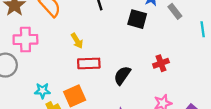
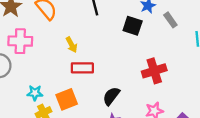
red cross: (161, 63) -> (154, 71), size x1.5
black semicircle: (122, 75) -> (111, 96), moved

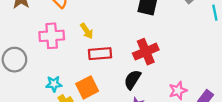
pink cross: (20, 41) -> (52, 36), moved
red cross: (154, 71) -> (146, 52), moved

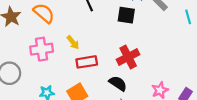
black semicircle: (132, 80) -> (118, 83), turned 96

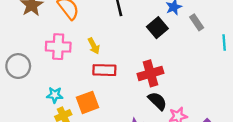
black square: (126, 15) -> (157, 28), turned 30
black semicircle: (118, 83) -> (157, 101), moved

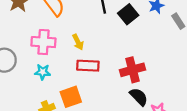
black square: (157, 28) -> (128, 14), moved
cyan star: (55, 95) -> (43, 72), moved

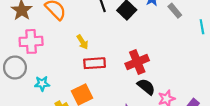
pink cross: (43, 42) -> (31, 41), moved
cyan star: (43, 72) -> (42, 84), moved

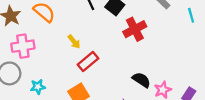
red cross: (137, 62) -> (135, 29), moved
red rectangle: (95, 63) -> (88, 62), turned -30

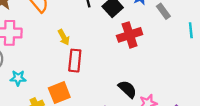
red rectangle: (88, 62) -> (75, 61), turned -54

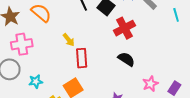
black semicircle: (127, 89) -> (126, 59), moved

